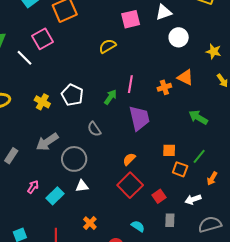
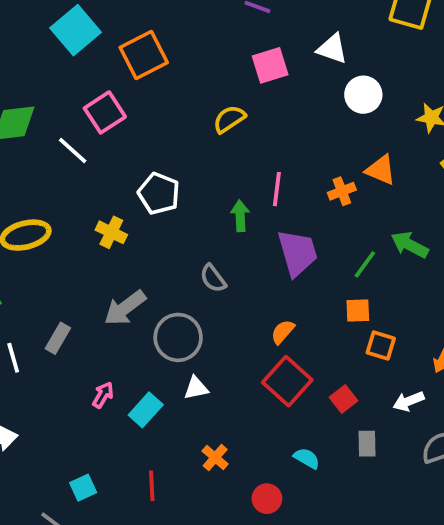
white triangle: (164, 12) -> (332, 49), turned 42
white pentagon: (72, 95) -> (159, 194), moved
green arrow: (110, 97) -> (240, 216), turned -35
green line: (199, 156) -> (365, 264), moved

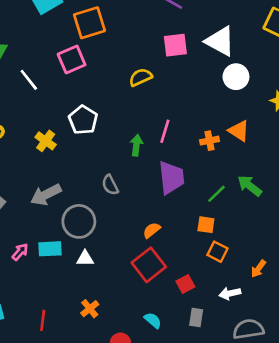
white triangle: (332, 49) -> (220, 41), size x1.4
pink square: (105, 112) -> (72, 59), moved
cyan rectangle: (146, 410) -> (50, 249), moved, turned 35

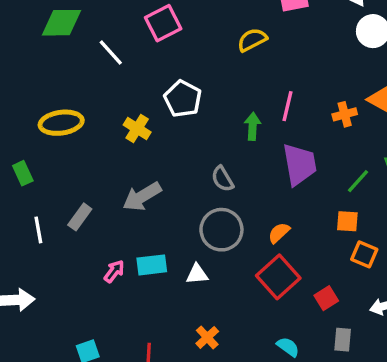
gray circle: (79, 221) -> (221, 230), moved

